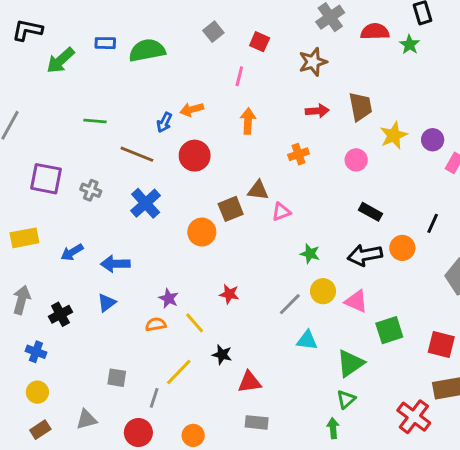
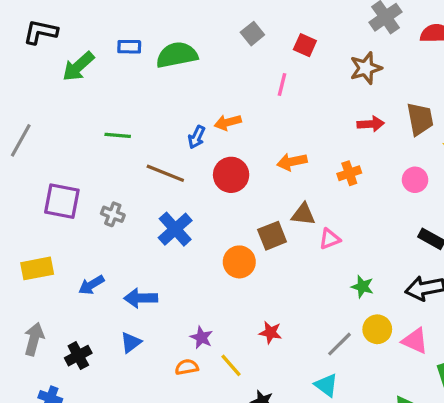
orange arrow: (248, 121) -> (292, 162), moved, turned -105
cyan triangle: (307, 340) -> (326, 385), moved, turned 30

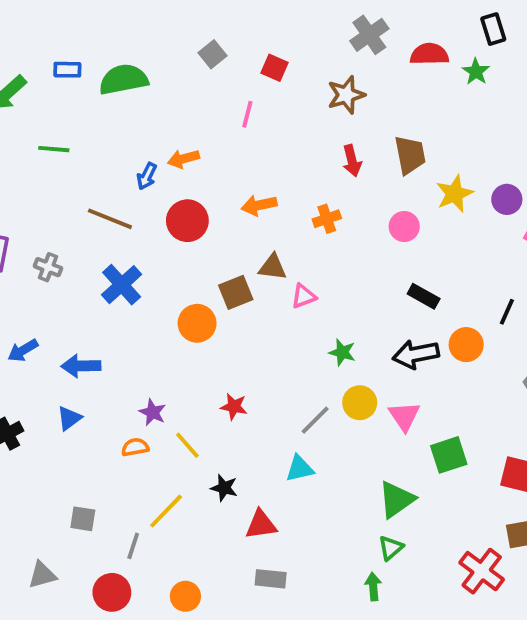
red arrow: (371, 124) -> (352, 161), turned 80
green line: (118, 135) -> (54, 149), moved
pink triangle: (415, 341) -> (404, 416), turned 32
cyan triangle: (326, 385) -> (300, 468), turned -50

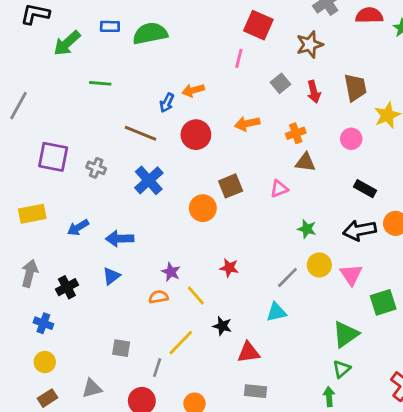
gray square: (213, 54) -> (280, 83), moved
red square: (274, 68) -> (258, 25), size x1.5
brown triangle: (273, 267) -> (305, 162), moved

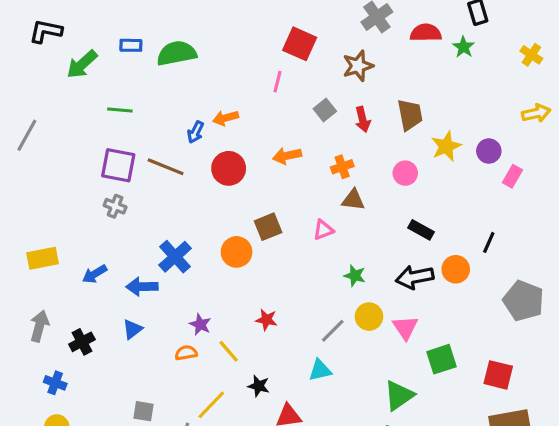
purple square: (53, 157) -> (118, 165), moved
blue cross: (149, 180) -> (175, 257), moved

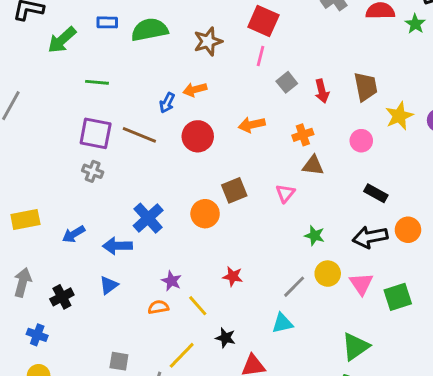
brown star: (358, 66) -> (208, 41), moved
pink line: (278, 82) -> (261, 56), moved
pink triangle: (323, 230) -> (285, 193), turned -30
green square: (442, 359) -> (398, 297), moved

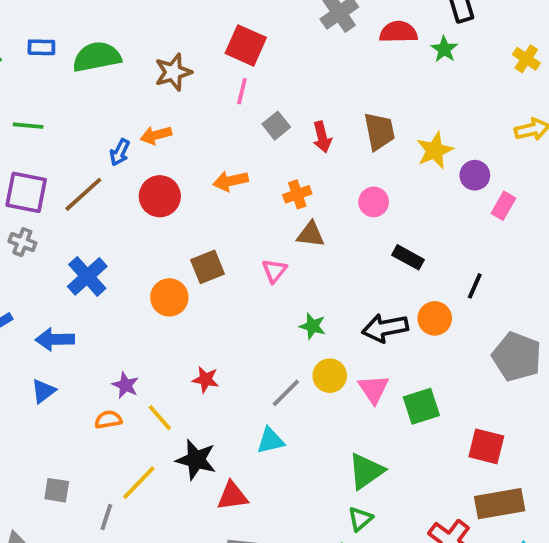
yellow star: (399, 116) -> (435, 150), moved
brown line: (139, 135) -> (83, 194), turned -64
black rectangle: (376, 193) -> (408, 257), moved
blue cross: (148, 218) -> (87, 276), moved
black star: (225, 338) -> (196, 460), size x1.5

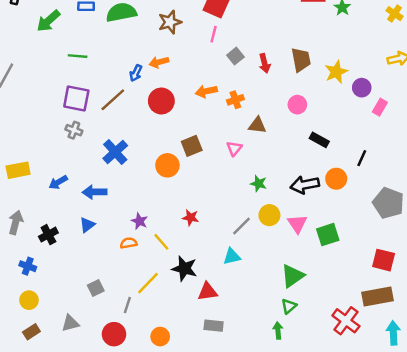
orange cross: (297, 194) -> (235, 100), moved
red square: (486, 446) -> (384, 260), moved
gray square: (57, 490) -> (96, 288), turned -35

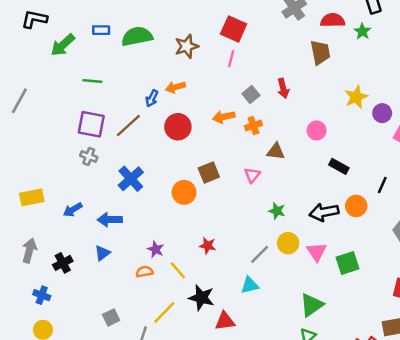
gray square: (235, 56) -> (251, 95), moved
brown trapezoid: (301, 60) -> (320, 52), moved

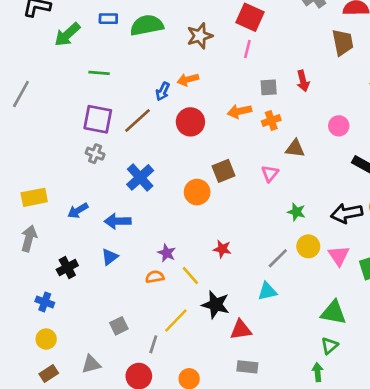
gray square: (251, 95) -> (269, 87), turned 35
gray arrow: (29, 251) -> (29, 238), moved
green triangle: (312, 305) -> (333, 313), turned 45

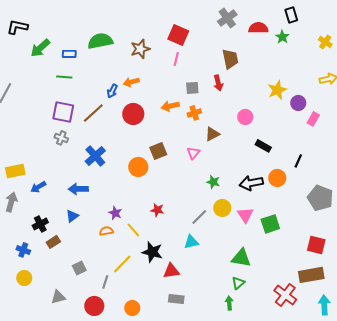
blue rectangle: (108, 19) -> (69, 54), moved
brown trapezoid: (343, 42) -> (230, 59), moved
brown triangle: (295, 148) -> (212, 134), turned -35
blue arrow: (78, 211) -> (38, 187), moved
brown rectangle: (49, 373) -> (53, 242), moved

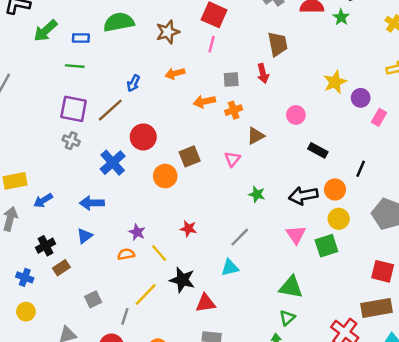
orange arrow: (131, 82) -> (175, 73), moved
red circle: (133, 114) -> (143, 137), moved
yellow circle: (222, 208) -> (339, 219), moved

